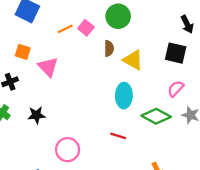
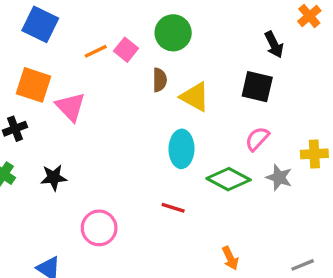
orange square: (23, 52) -> (33, 85), size x1.5

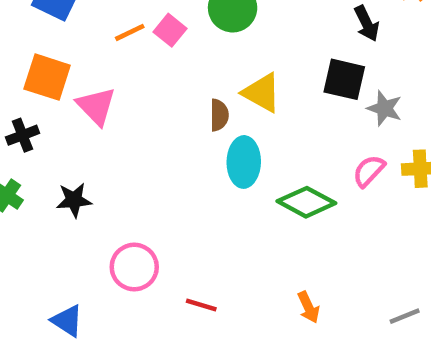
brown semicircle: (160, 80) -> (219, 115), moved
pink semicircle: (257, 139) -> (369, 171), moved
gray star: (279, 177) -> (384, 108), moved
red line: (173, 208) -> (201, 305), moved

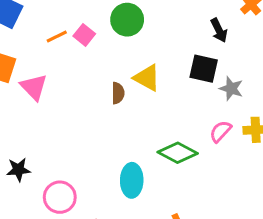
cyan ellipse: (244, 162) -> (132, 180), moved
black star: (74, 200) -> (18, 170), moved

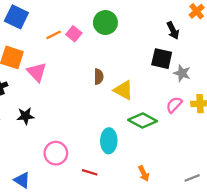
yellow triangle: (147, 78) -> (123, 90), moved
black star: (18, 170) -> (25, 116), moved

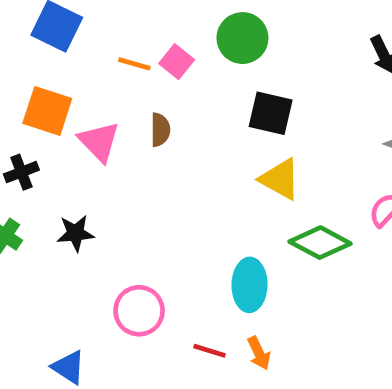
orange line: (54, 35) -> (134, 64), turned 42
black square: (162, 59) -> (271, 113), moved
brown semicircle: (99, 77) -> (160, 130), moved
orange arrow: (144, 173) -> (259, 353), moved

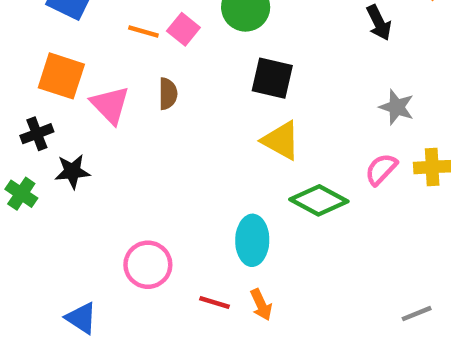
black star: (76, 233) -> (72, 171), moved

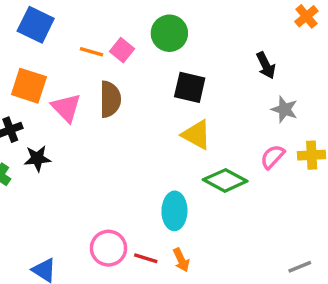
black arrow: (379, 23) -> (266, 65), moved
brown semicircle: (168, 94) -> (110, 99), size x1.5
pink circle: (148, 265) -> (108, 248), moved

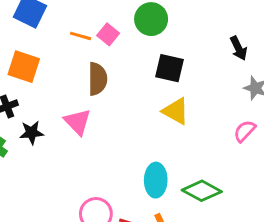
pink triangle: (66, 108) -> (78, 122), moved
green diamond: (225, 180) -> (202, 191), moved

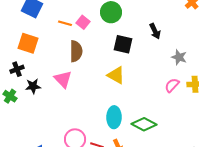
black arrow: (239, 48) -> (155, 31), moved
yellow triangle: (176, 111) -> (116, 75), moved

